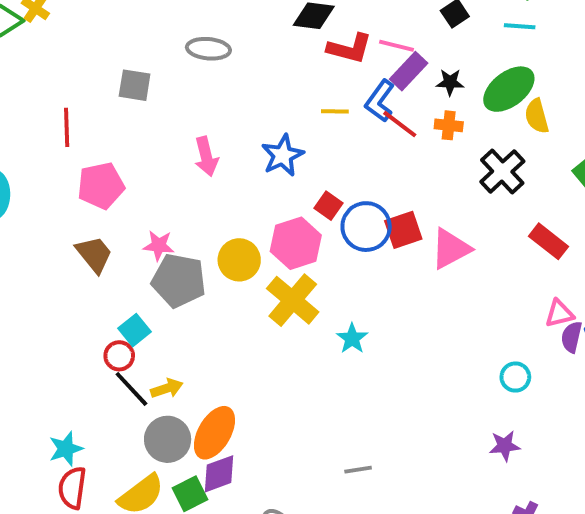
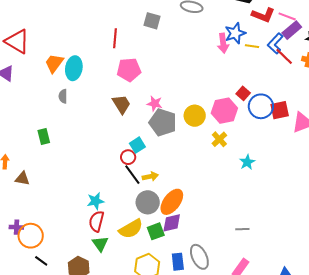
blue star: (283, 155) -> (235, 33), moved
pink arrow: (206, 157) -> (223, 43), moved
yellow cross: (293, 300) -> (219, 139), size x0.6

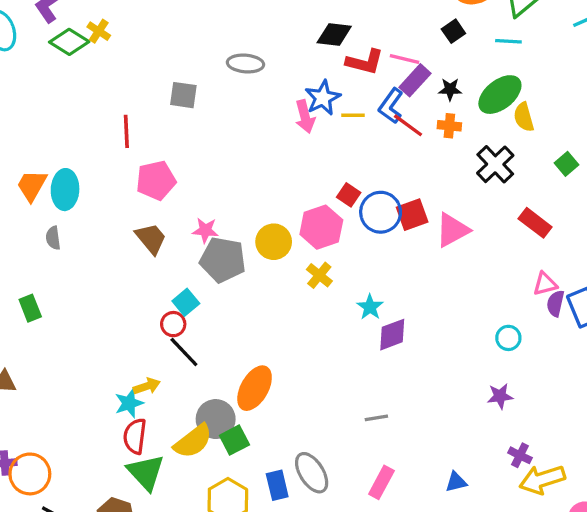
yellow arrow: (150, 176) -> (147, 386), moved
gray circle: (148, 202) -> (216, 419), moved
purple diamond: (172, 223) -> (392, 335), moved
green triangle: (100, 244) -> (146, 472), size x1.4

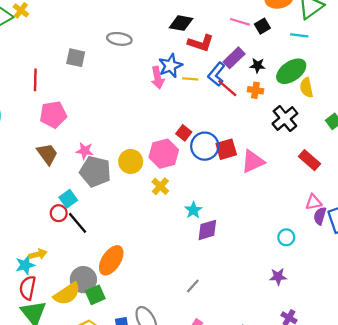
pink line: (404, 59) -> (240, 22), moved
black line: (184, 352) -> (78, 223), moved
gray line: (376, 418) -> (193, 286), turned -42

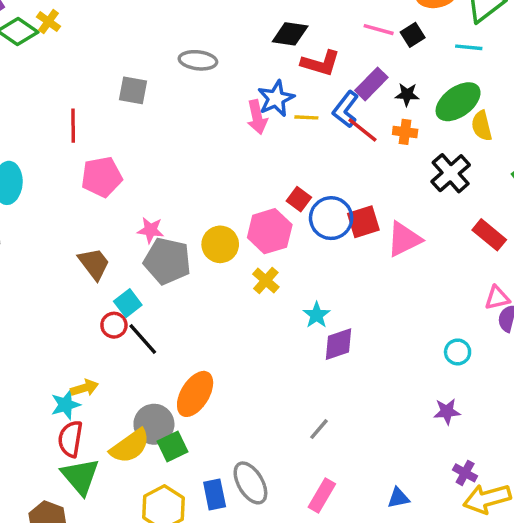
brown trapezoid: (47, 154) -> (94, 264), moved

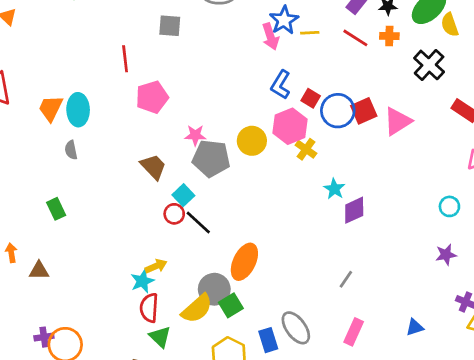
blue L-shape: (346, 109) -> (281, 85), moved
yellow cross: (266, 281) -> (306, 149), moved
green triangle: (80, 476) -> (160, 337), size x0.7

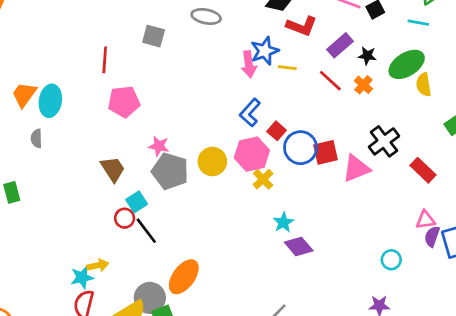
orange cross: (389, 36) -> (363, 85), turned 30
black cross: (429, 65) -> (384, 141), moved
purple diamond: (354, 210) -> (299, 246), turned 64

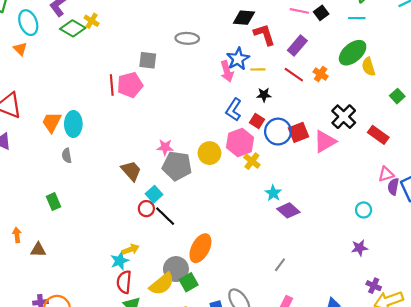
red L-shape: (302, 26) -> (264, 35), turned -120
black star: (367, 56) -> (264, 95), moved
pink pentagon: (124, 102) -> (130, 85), moved

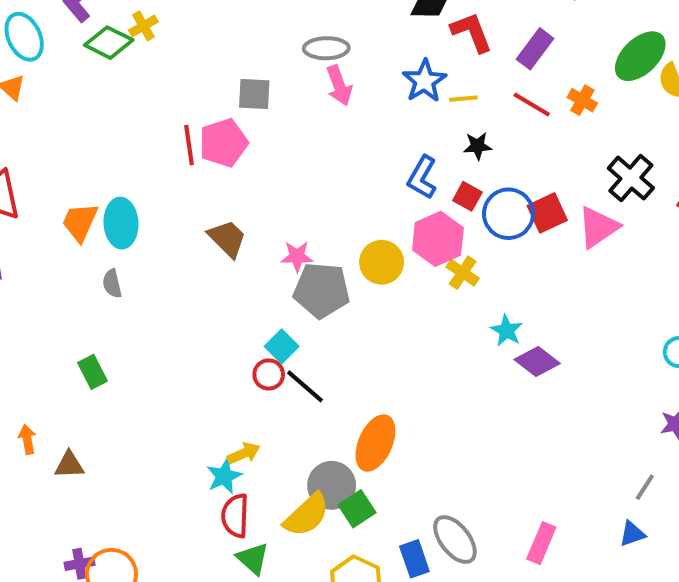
yellow cross: (92, 21) -> (143, 26), turned 32
pink arrow: (227, 71) -> (339, 85), moved
brown trapezoid: (131, 171) -> (227, 239), moved
gray line: (280, 265) -> (645, 487), moved

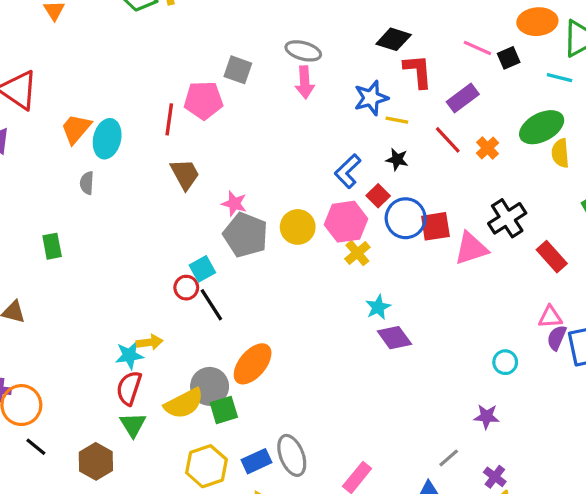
red line: (189, 145) -> (169, 119), moved
blue rectangle: (414, 559) -> (256, 461), turned 68

